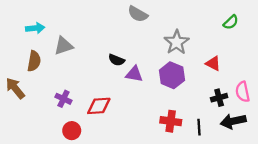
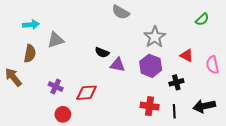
pink semicircle: (243, 92) -> (212, 65), moved
black cross: (219, 98) -> (176, 82), moved

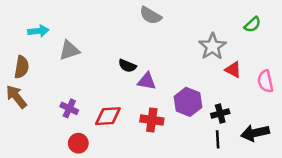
gray star: (155, 37) -> (212, 46), moved
brown semicircle: (30, 53) -> (22, 67), moved
purple hexagon: (151, 66) -> (188, 102), moved
black cross: (176, 82) -> (220, 114), moved
red cross: (150, 106) -> (152, 120), moved

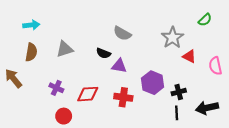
gray semicircle: (151, 15) -> (122, 33), moved
gray triangle: (69, 50) -> (65, 49), moved
brown semicircle: (22, 67) -> (31, 52), moved

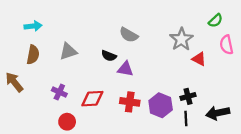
pink semicircle: (215, 66) -> (226, 45), moved
purple hexagon: (153, 83) -> (161, 105), moved

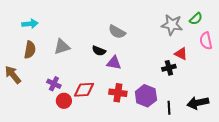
gray star: (181, 39) -> (172, 25), moved, turned -30
black cross: (188, 96) -> (169, 68), moved
red circle: (67, 122) -> (64, 101), moved

